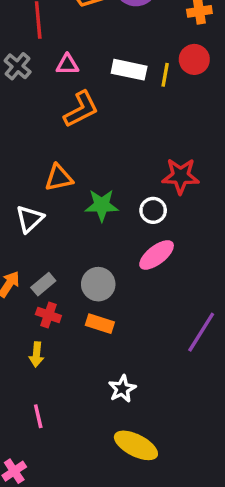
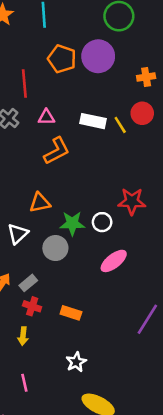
yellow line: (165, 75) -> (120, 125), turned -42
white circle: (153, 210) -> (102, 222), moved
gray circle: (98, 284) -> (55, 248), moved
white star: (122, 389) -> (76, 362), moved

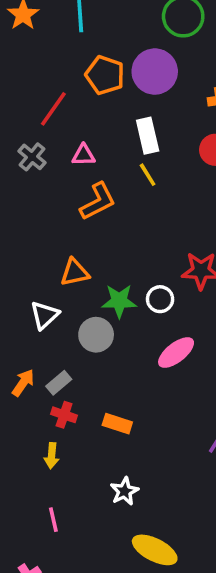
red line: (24, 83) -> (53, 109), turned 40
white rectangle: (93, 121) -> (148, 136), moved, turned 65
yellow line: (120, 125) -> (148, 175), moved

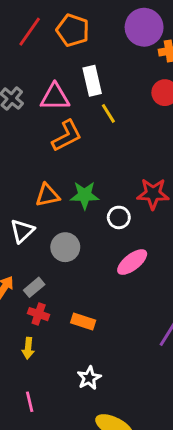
purple circle: (155, 72) -> (144, 27), moved
red line: (53, 109) -> (30, 32), moved
white rectangle: (148, 136) -> (92, 81), moved
pink triangle: (84, 155) -> (55, 97), size x1.5
green star: (119, 301) -> (85, 195), moved

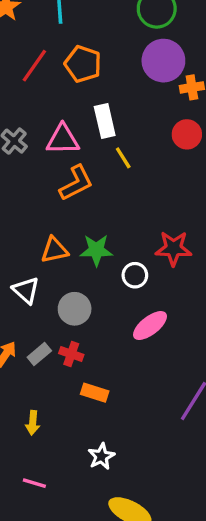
white triangle: (22, 231) -> (26, 290), turned -35
red cross: (39, 314) -> (71, 354), moved
pink line: (30, 402) -> (34, 483), turned -60

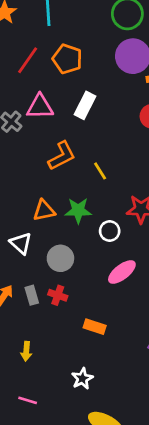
white rectangle: (105, 121) -> (85, 105), turned 40
pink triangle: (63, 139) -> (40, 107), moved
yellow line: (123, 158) -> (100, 171), moved
gray rectangle: (39, 354) -> (32, 295), turned -66
orange rectangle: (95, 393) -> (95, 327), moved

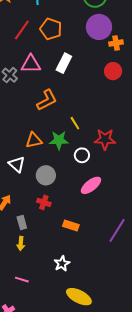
yellow line: (100, 171) -> (75, 123), moved
gray rectangle: (32, 295) -> (22, 222), moved

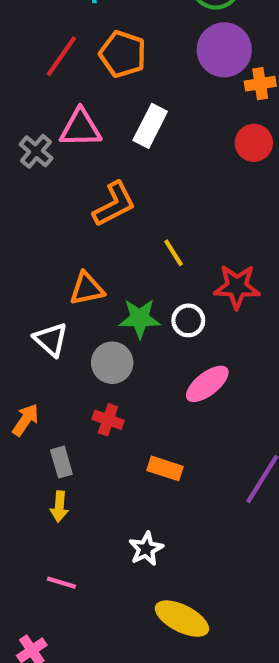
green star: (59, 140) -> (140, 318), moved

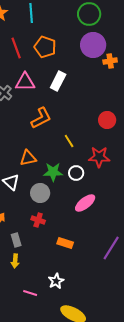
red line: (61, 56) -> (16, 48), turned -55
red circle: (254, 143) -> (107, 120), moved
pink line: (61, 583) -> (30, 293), moved

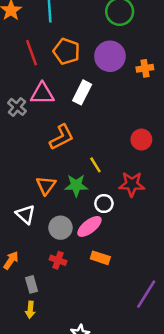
purple circle: (93, 45) -> (110, 56), moved
orange triangle: (28, 158) -> (46, 185), turned -42
green star: (53, 172) -> (76, 185), moved
pink ellipse: (85, 203) -> (89, 226), moved
orange rectangle: (65, 243) -> (100, 258), moved

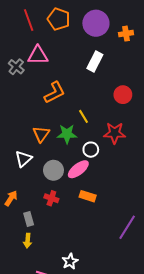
white rectangle: (82, 92) -> (95, 62), moved
white triangle: (25, 214) -> (23, 159), turned 36

